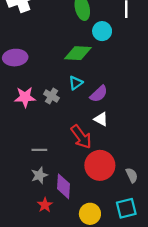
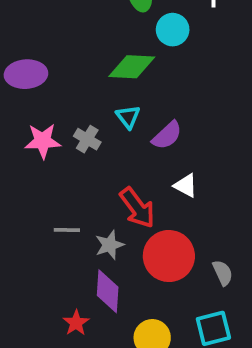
cyan triangle: (76, 83) -> (128, 117), turned -32
white triangle: (101, 119) -> (186, 185), moved
gray star: (39, 175) -> (110, 245), moved

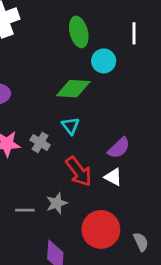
purple semicircle: (167, 135) -> (119, 148), moved
red arrow: (137, 208) -> (79, 171), moved
gray star: (110, 245) -> (57, 203), moved

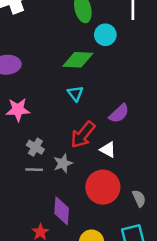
gray cross: (40, 142) -> (35, 147), moved
red arrow: (79, 171) -> (83, 135), turned 76
white triangle: (113, 177) -> (108, 150), moved

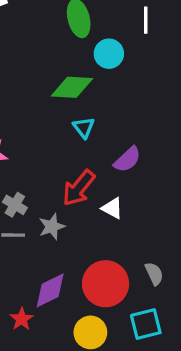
cyan triangle: (75, 93) -> (84, 128), moved
red circle: (103, 187) -> (106, 284), moved
purple diamond: (62, 211) -> (50, 290), turned 60

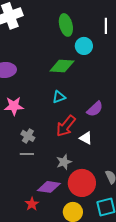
cyan triangle: (84, 128) -> (59, 97), moved, turned 48
gray star: (52, 227) -> (64, 162), moved
purple diamond: (50, 290) -> (49, 187), turned 35

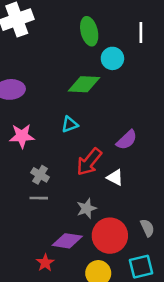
cyan triangle: (59, 97) -> (70, 124), moved

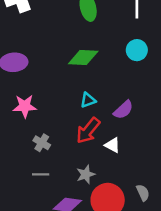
cyan circle: (112, 58) -> (137, 50), moved
cyan triangle: (70, 124) -> (88, 100), moved
gray line: (39, 198) -> (41, 174), moved

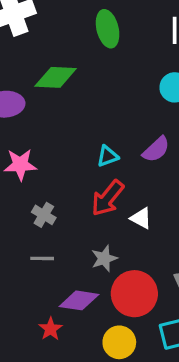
green diamond: (83, 57) -> (56, 77), moved
purple semicircle: (123, 110) -> (156, 149), moved

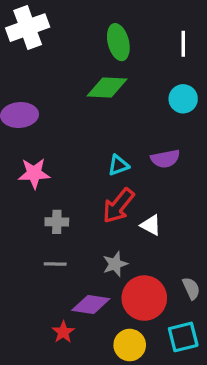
green diamond: (56, 77) -> (107, 87), moved
purple semicircle: (156, 149) -> (165, 159), turned 32
gray cross: (44, 215) -> (57, 222), turned -30

